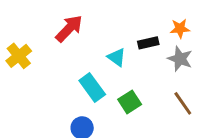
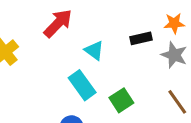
cyan triangle: (117, 57) -> (94, 50), moved

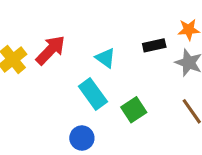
red arrow: (58, 23) -> (51, 50), moved

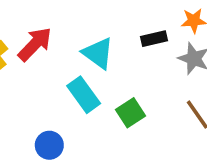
cyan triangle: (105, 58) -> (98, 53), size x1.4
blue circle: (82, 138) -> (49, 145), moved

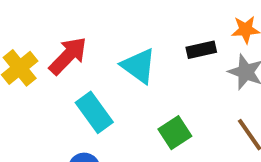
cyan rectangle: (84, 95) -> (94, 112), moved

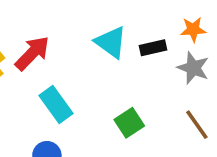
cyan triangle: (139, 66) -> (111, 42), moved

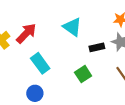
black rectangle: (153, 48) -> (97, 47), moved

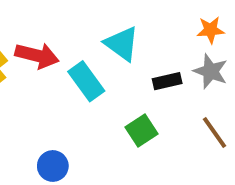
red arrow: (26, 33) -> (37, 56), turned 60
cyan rectangle: (40, 63) -> (86, 81), moved

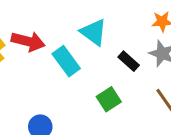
black rectangle: (167, 81) -> (129, 61), turned 55

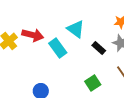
green square: (109, 99) -> (93, 83), moved

